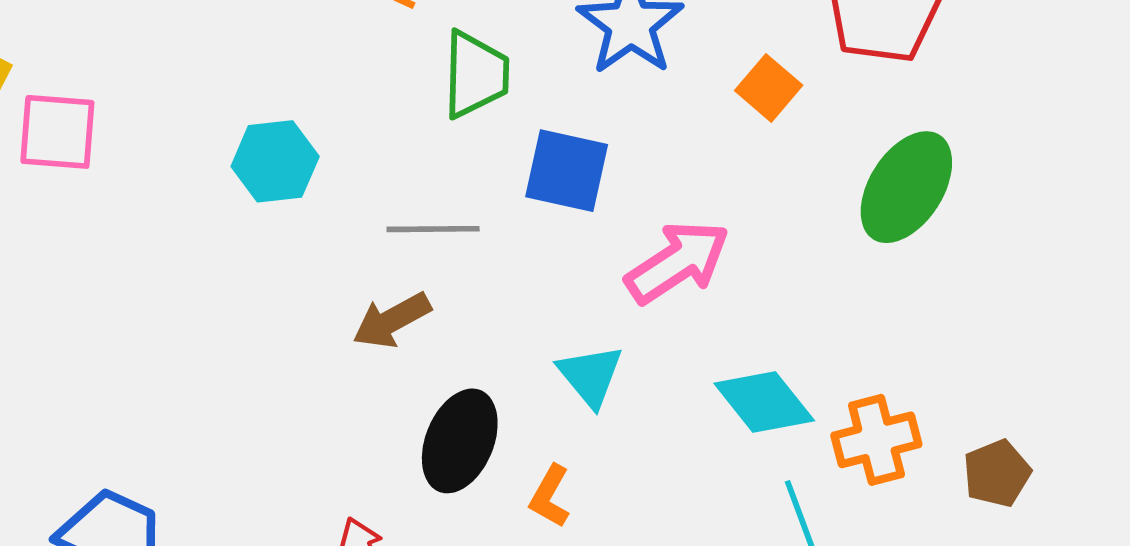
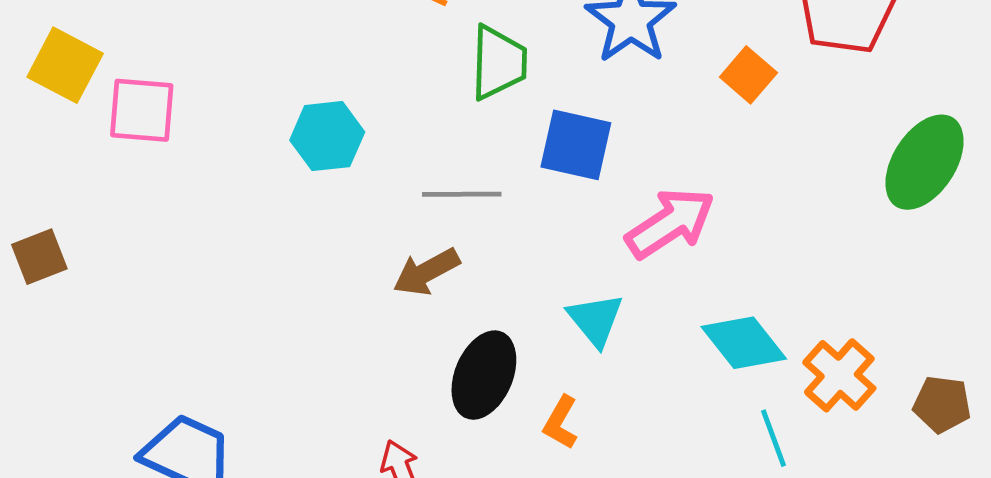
green ellipse: (906, 187) -> (925, 162), moved
orange cross: (876, 440) -> (839, 375), turned -34
brown pentagon: (997, 473) -> (942, 404), turned 30

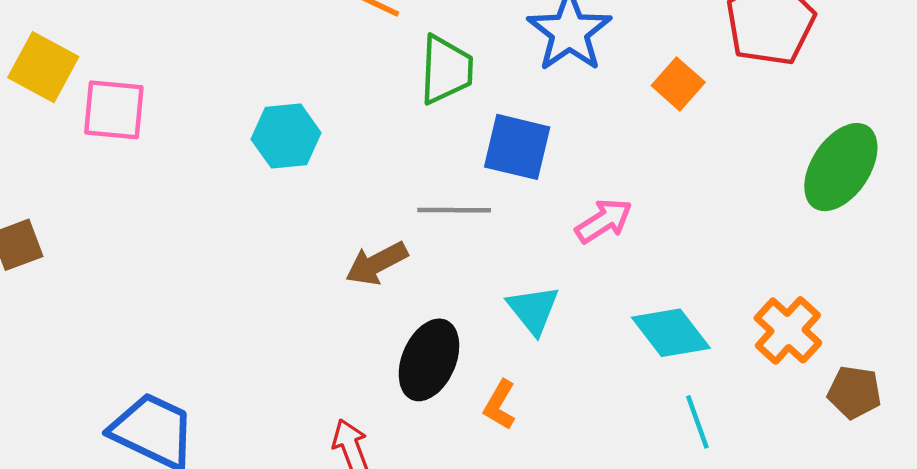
gray line: (462, 194) -> (454, 210), moved
pink arrow: (670, 223) -> (604, 221), size x0.7
orange cross: (839, 375) -> (788, 330), moved

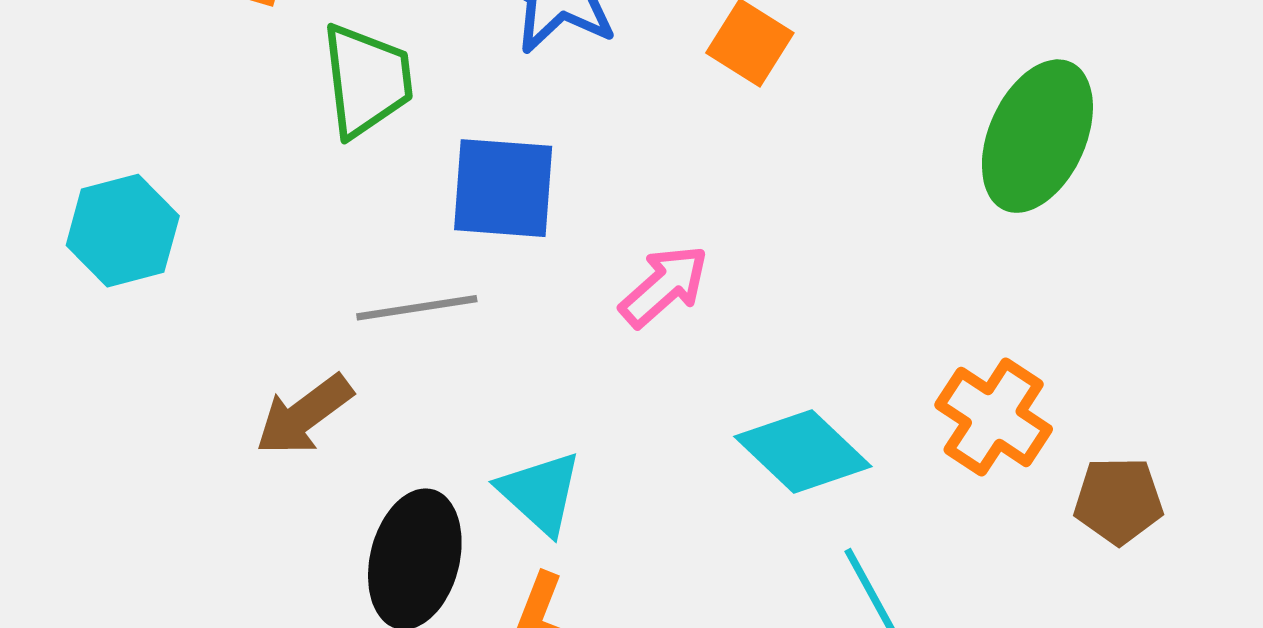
cyan triangle: (533, 310) -> (540, 493), moved

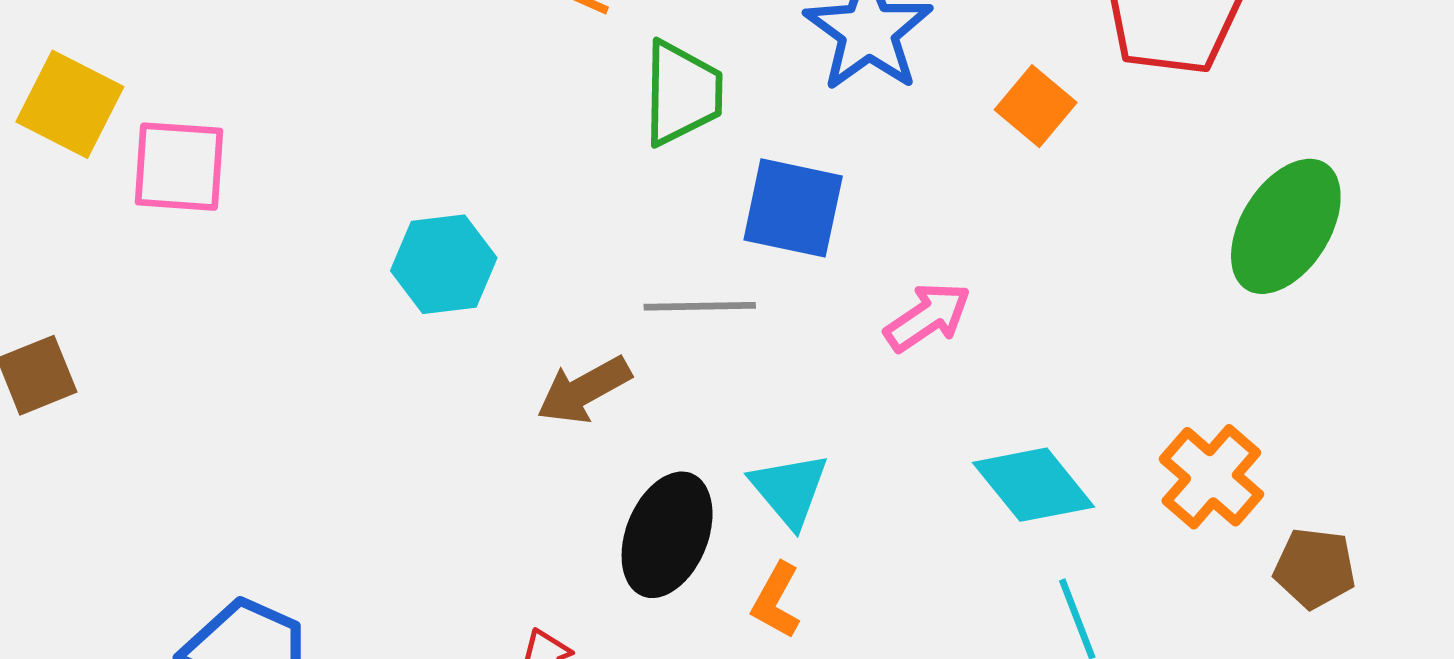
cyan hexagon: (123, 231) -> (444, 264), moved

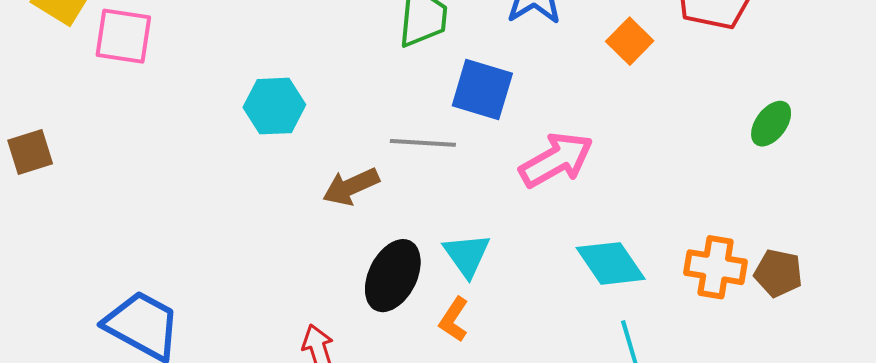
green ellipse: (1286, 226) -> (771, 124), size x0.6
pink arrow: (928, 317) -> (556, 160), size x1.4
orange cross: (1211, 477) -> (716, 267), turned -36
brown pentagon: (1315, 568) -> (778, 273), moved

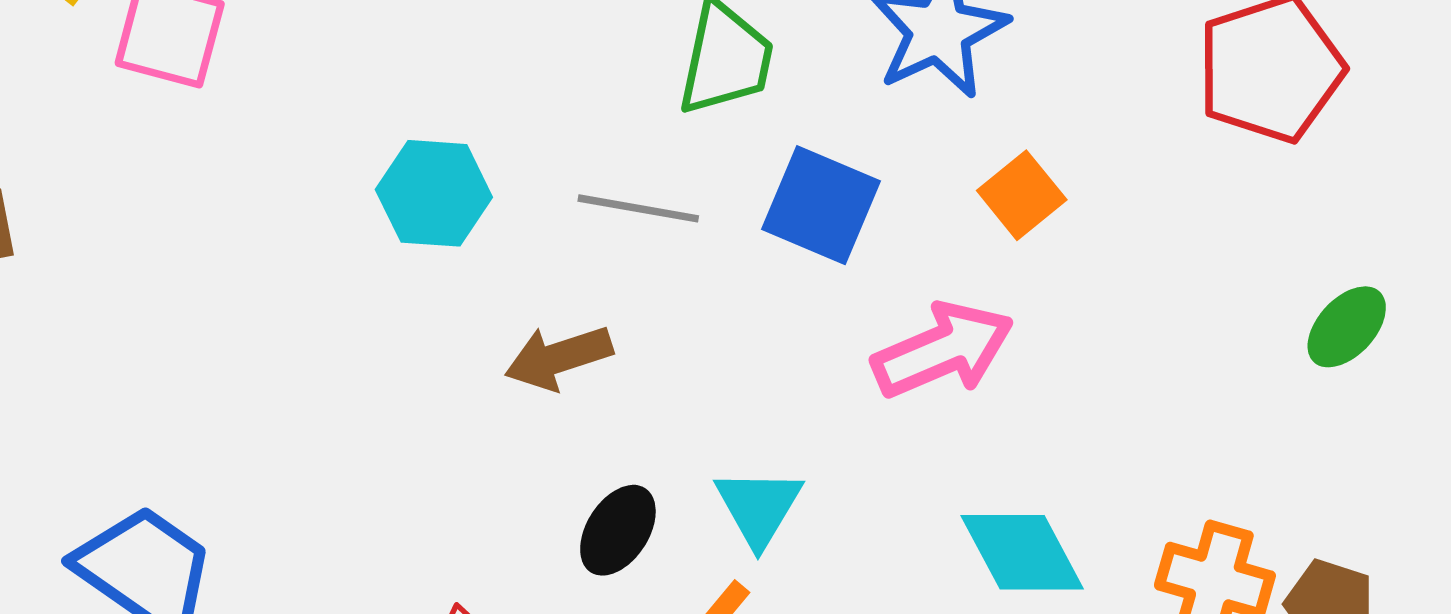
orange square: (630, 41) -> (1022, 195), moved
gray line: (423, 143) -> (638, 208), moved
black ellipse: (393, 276) -> (618, 530), size x0.7

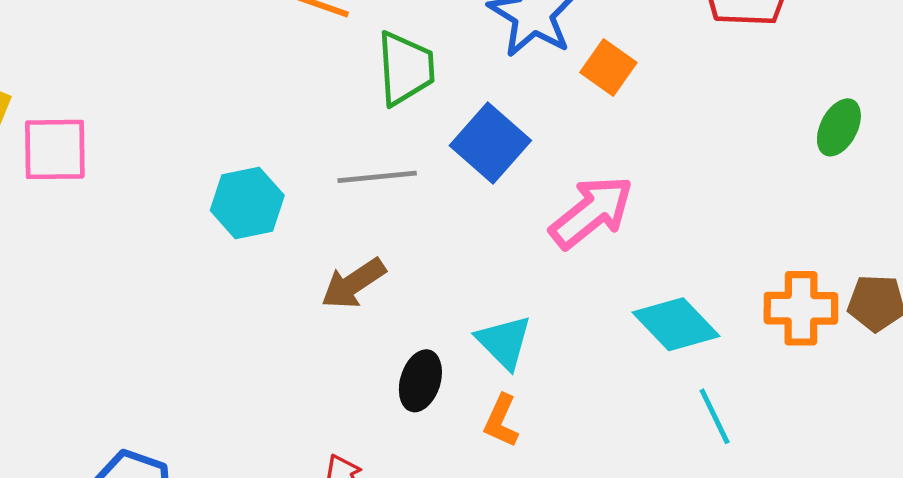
orange square: (1022, 195) -> (608, 67), moved
blue square: (821, 205) -> (490, 143), turned 34

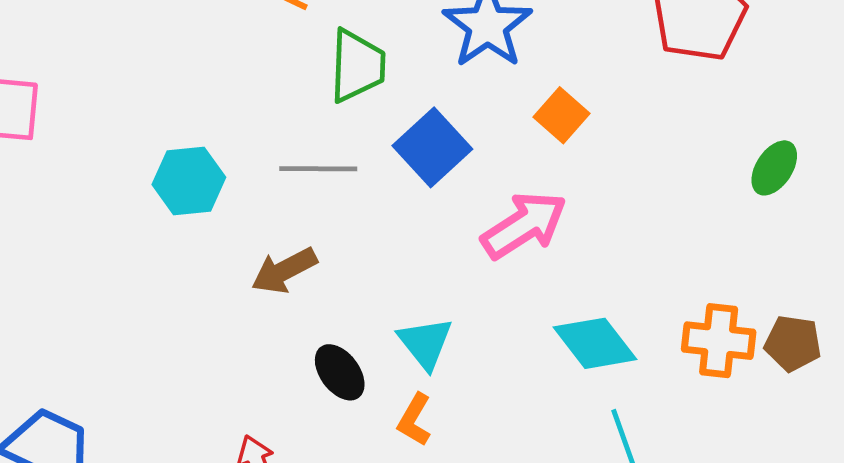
orange square: (608, 67) -> (562, 115), moved
black ellipse: (420, 381) -> (340, 372), turned -60

